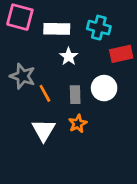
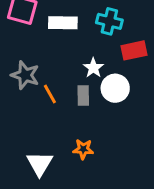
white star: (69, 56) -> (93, 68), moved
orange star: (78, 124) -> (83, 149), moved, turned 30
white triangle: (44, 130) -> (40, 164), moved

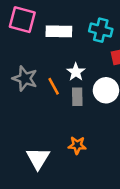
white star: (93, 68) -> (76, 72), moved
orange line: (50, 94) -> (54, 86), moved

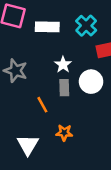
cyan cross: (101, 30) -> (86, 26), turned 30
orange line: (54, 86) -> (42, 105), moved

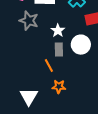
gray star: (16, 71) -> (29, 21), moved
orange line: (42, 105) -> (49, 66), moved

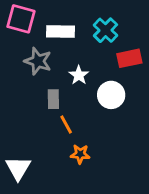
gray rectangle: (59, 50) -> (53, 99), moved
white triangle: (29, 97) -> (18, 168), moved

